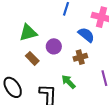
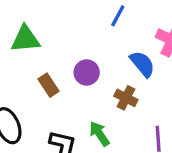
green triangle: (28, 33) -> (25, 39), moved
brown cross: (80, 57) -> (126, 98), turned 32

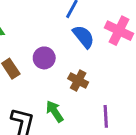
blue semicircle: (142, 64) -> (83, 37), moved

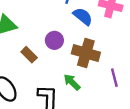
brown cross: (78, 80) -> (86, 53), size x1.6

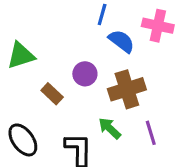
brown cross: (86, 53) -> (127, 89), turned -32
purple line: (114, 78) -> (151, 133), moved

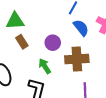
brown rectangle: (52, 94) -> (22, 42), moved
green arrow: (110, 128) -> (45, 66), moved

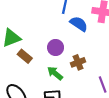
brown cross: (77, 59) -> (78, 62), moved, size x0.6

